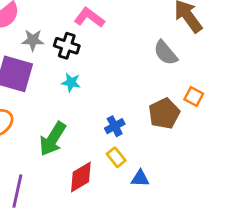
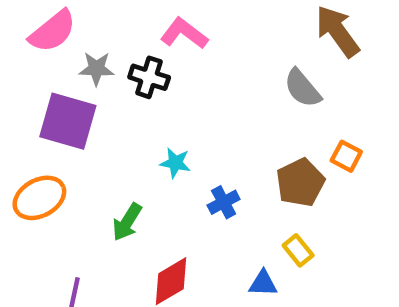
cyan star: (71, 82) -> (175, 163), moved
green arrow: (53, 139) -> (127, 222), size x0.7
yellow rectangle: (116, 157) -> (298, 250), moved

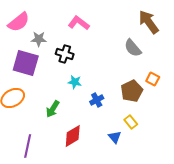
black cross: (149, 77) -> (65, 54), moved
blue triangle: (263, 283) -> (115, 137), turned 48

